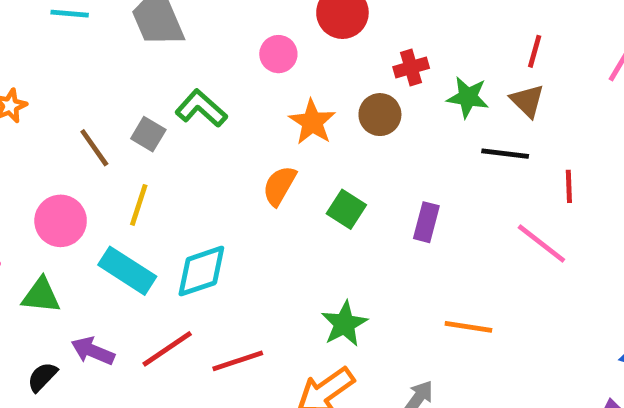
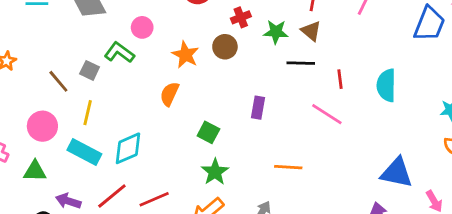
pink circle: (278, 54) -> (142, 27), moved
green square: (346, 209) -> (208, 132), moved

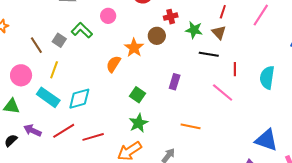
pink circle: (142, 27) -> (108, 16), moved
orange star: (185, 55) -> (134, 48), moved

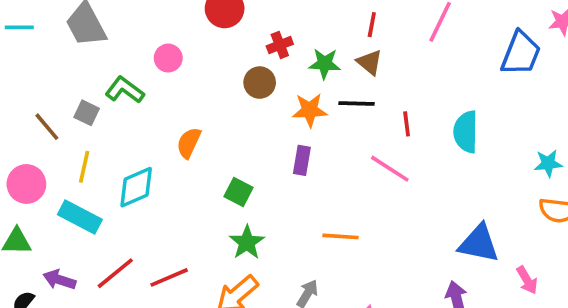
orange star: (134, 48) -> (310, 110), moved, turned -30
cyan diamond: (79, 99) -> (136, 187), moved

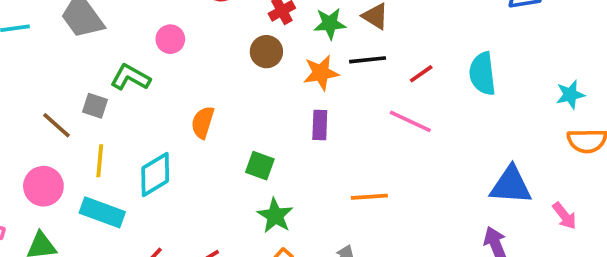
red line: (407, 124) -> (421, 74), turned 70

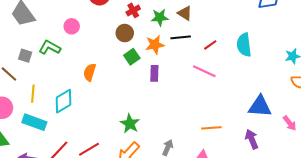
gray square: (95, 106) -> (25, 56), moved
green square: (260, 166) -> (132, 57), moved, turned 35
orange line: (369, 197) -> (211, 128), moved

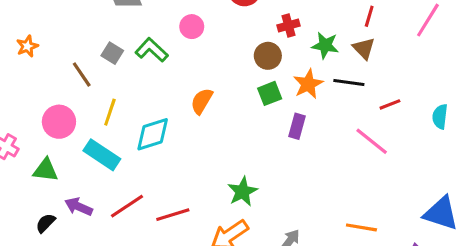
orange star: (155, 45) -> (308, 84), turned -30
cyan semicircle: (244, 45) -> (440, 117), size x0.7

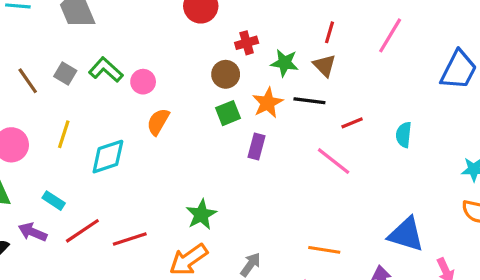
pink circle: (192, 27) -> (143, 82), moved
brown line: (82, 74) -> (28, 81), moved
cyan rectangle: (102, 155) -> (54, 201), moved, size x0.6

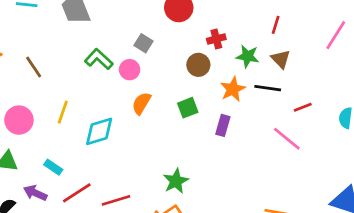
red line: (329, 32) -> (276, 25), moved
gray square: (65, 73) -> (144, 43), moved
green square: (228, 113) -> (188, 108), moved

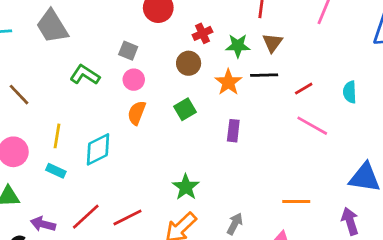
brown triangle: (281, 59) -> (272, 43), turned 30
pink circle: (130, 70) -> (134, 80), moved
purple rectangle: (223, 125) -> (233, 131), moved
pink line: (287, 139) -> (312, 126), moved
cyan rectangle: (53, 167) -> (56, 171), moved

